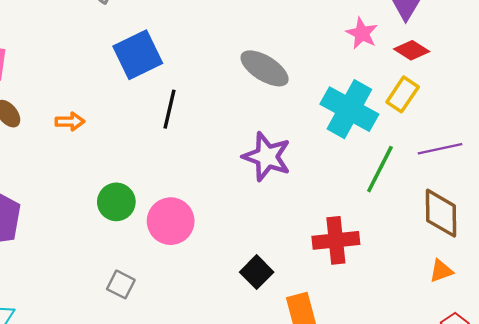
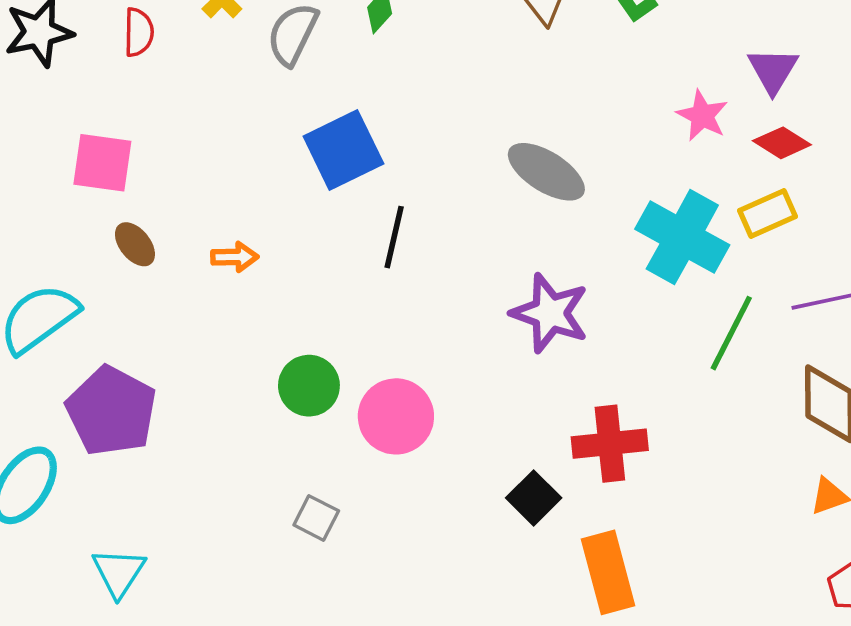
yellow rectangle: (403, 94) -> (767, 213), turned 32
red cross: (336, 240) -> (610, 444), moved

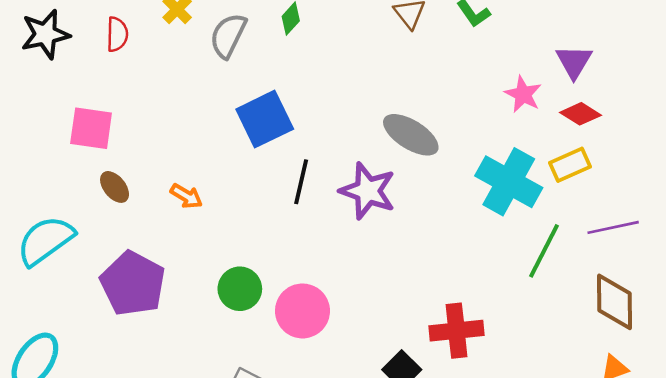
orange arrow: (235, 257) -> (186, 196), turned 32
purple star: (550, 313) -> (368, 191), moved
purple pentagon: (111, 411) -> (133, 284), moved

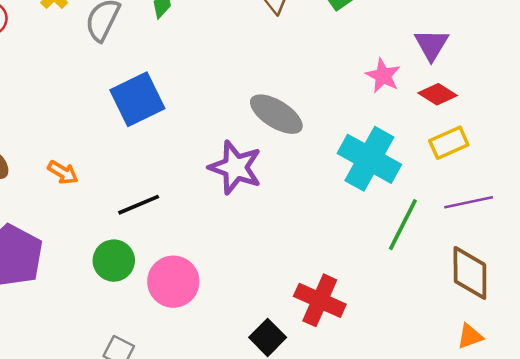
yellow rectangle: (570, 165) -> (449, 143), moved
black line: (301, 182) -> (139, 205), moved, turned 54
red cross: (456, 331) -> (320, 300), turned 30

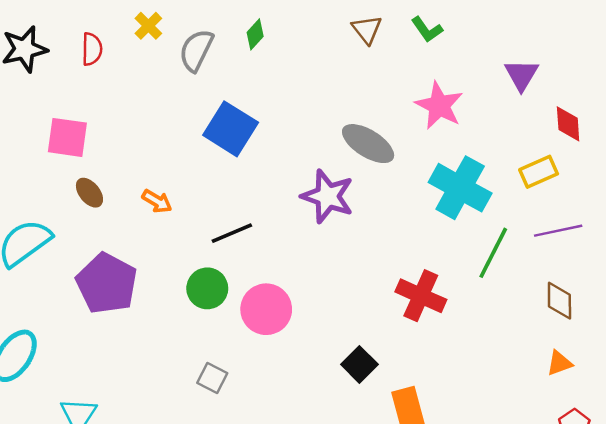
pink star: (383, 76) -> (439, 106), moved, size x1.4
red diamond: (438, 94) -> (568, 124), moved, turned 54
blue square: (137, 99) -> (231, 129), turned -32
brown diamond: (470, 273) -> (559, 301), size x0.7
red cross: (320, 300) -> (421, 296), moved

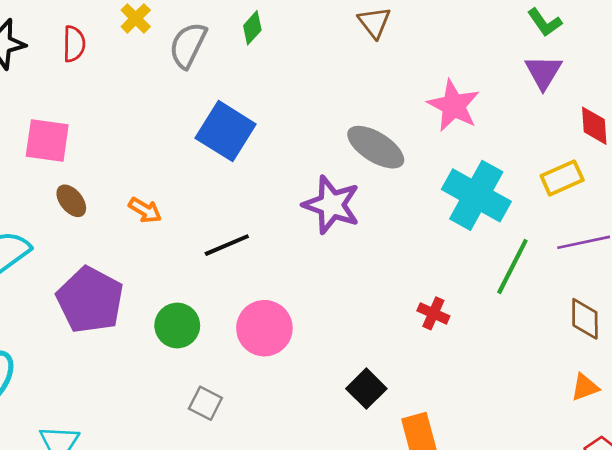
green L-shape: (427, 29) -> (545, 22), moved
green circle: (207, 288) -> (177, 325), moved
red cross: (421, 296) -> (433, 313), size x0.6

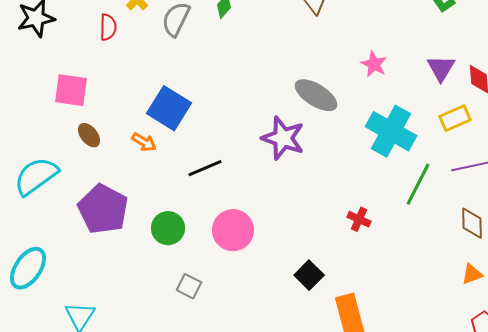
red semicircle: (74, 44) -> (108, 27), moved
purple triangle: (543, 72) -> (441, 68), moved
pink star: (453, 106) -> (374, 64), size x0.7
blue square: (226, 131) -> (169, 108), moved

